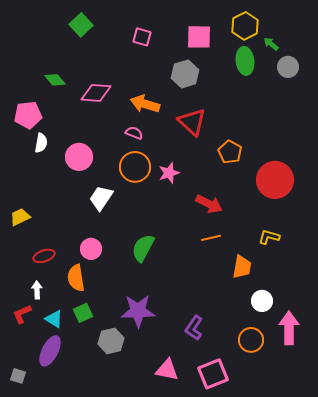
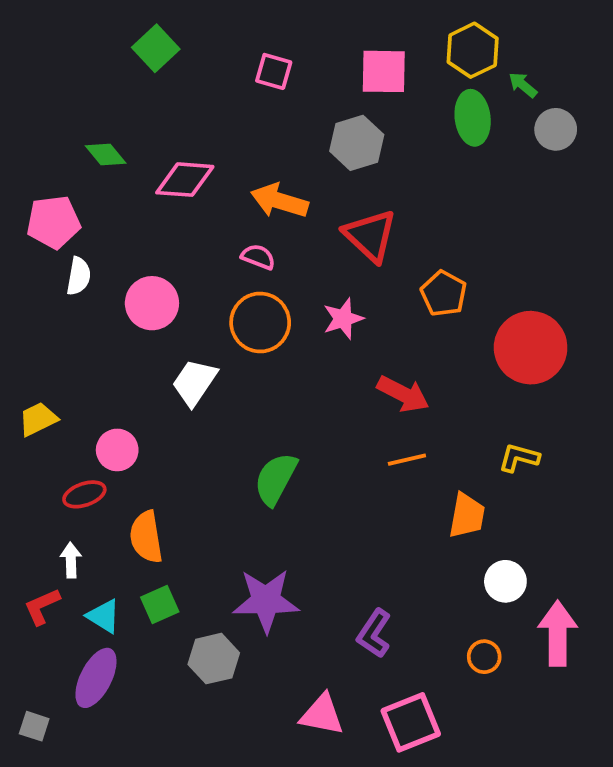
pink star: (169, 173) -> (343, 319), moved
pink circle: (91, 249) -> (117, 450), moved
orange circle: (251, 340) -> (484, 657), size x0.7

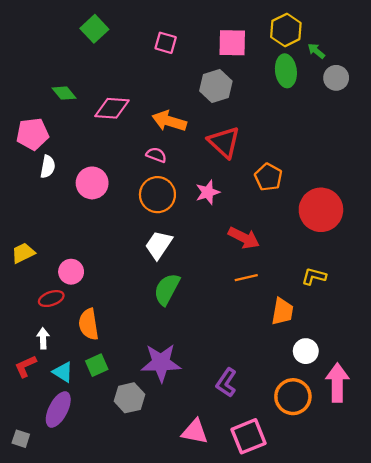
white trapezoid: (194, 382) -> (159, 245), moved
orange circle: (484, 657) -> (293, 397), size x1.8

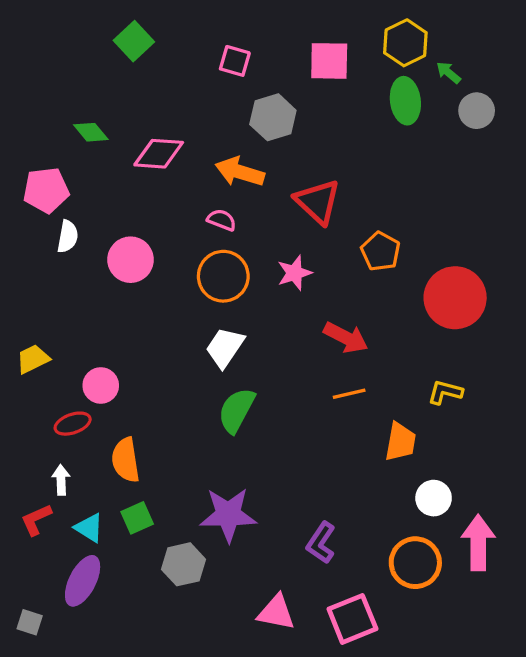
gray hexagon: (216, 86) -> (273, 117), moved

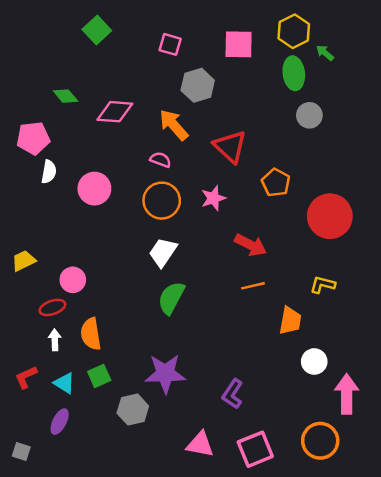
gray circle: (477, 111) -> (309, 115), moved
orange arrow: (240, 172) -> (174, 125), turned 32
white arrow: (61, 480) -> (55, 340), moved
orange circle: (415, 563) -> (320, 441), moved
purple ellipse: (83, 581) -> (60, 422), size x0.7

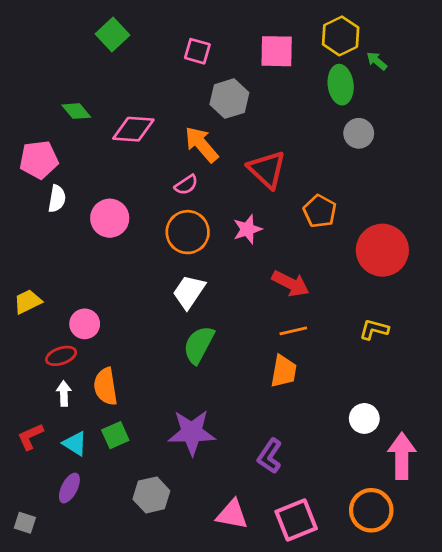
pink semicircle: (160, 160) -> (186, 185), turned 125
orange trapezoid: (290, 321) -> (284, 371), moved
gray hexagon: (133, 410) -> (151, 495), moved

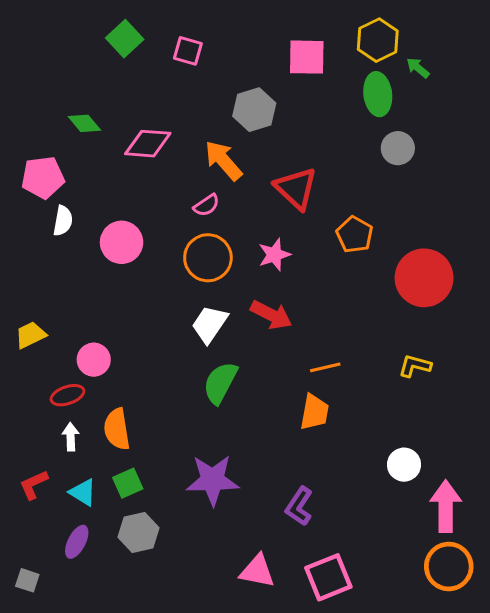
pink square: (197, 51) -> (188, 51), moved
red arrow: (291, 284) -> (271, 315), moved
gray hexagon: (151, 495) -> (138, 533), moved
orange circle: (371, 510) -> (449, 566), moved

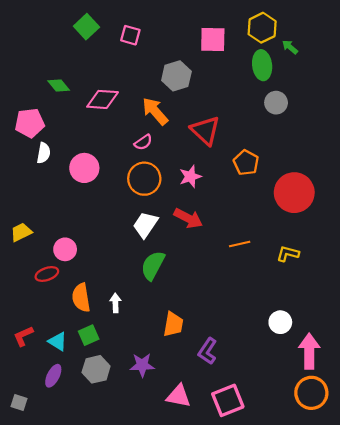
orange line: (325, 367) -> (240, 244), moved
orange trapezoid: (314, 412) -> (173, 324), moved
white arrow: (71, 437) -> (115, 303), moved
purple star: (213, 480) -> (142, 365), moved, size x0.7

